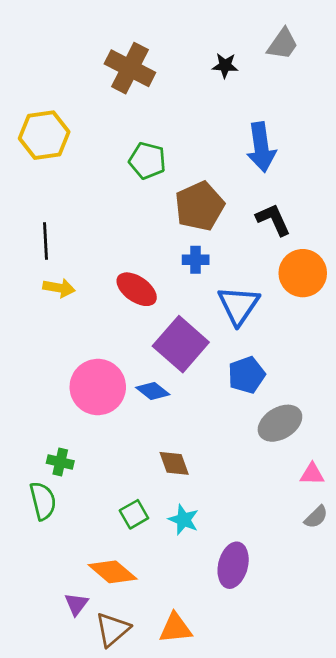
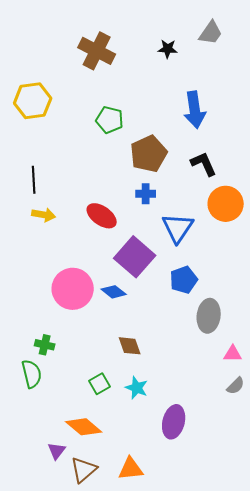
gray ellipse: (280, 423) -> (209, 316), turned -52

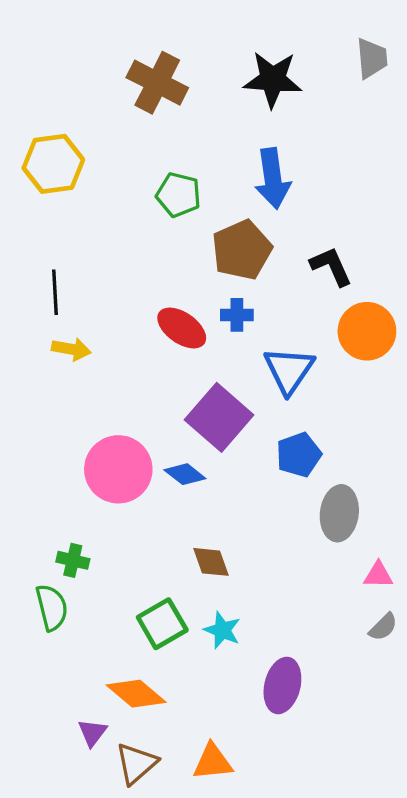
gray trapezoid: (211, 33) -> (372, 58), moved, turned -40
black star: (168, 49) -> (273, 79), size x1.8
blue arrow: (195, 110) -> (273, 179), moved
red ellipse: (102, 216) -> (182, 328), moved
green square: (100, 384) -> (162, 624), size x1.4

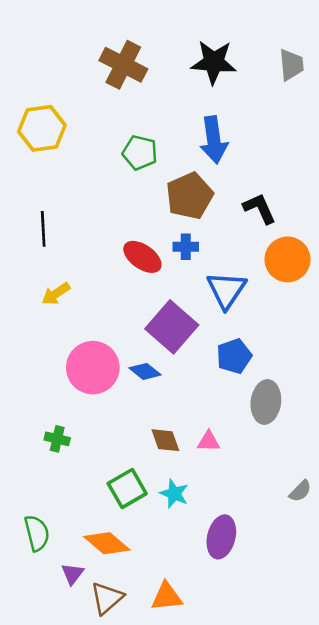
gray trapezoid: (372, 58) -> (291, 65), moved
yellow arrow: (71, 349) -> (56, 294), moved, turned 136
pink triangle: (378, 575) -> (209, 441), moved
green semicircle: (52, 607) -> (37, 533), moved

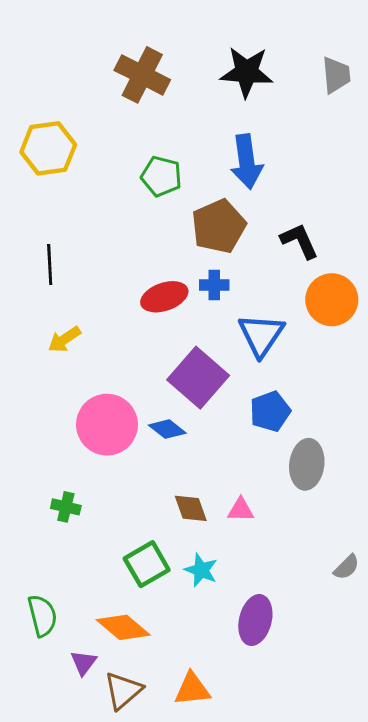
red ellipse: (142, 257) -> (164, 297), turned -54

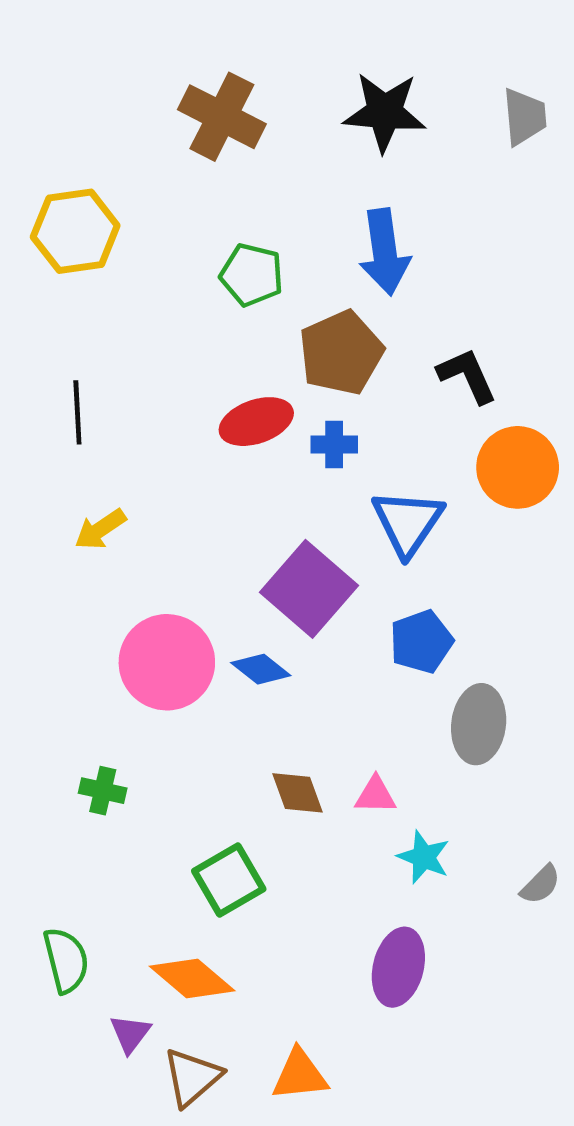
red ellipse: (164, 297) -> (256, 422), moved
cyan star: (201, 570) -> (424, 857), moved

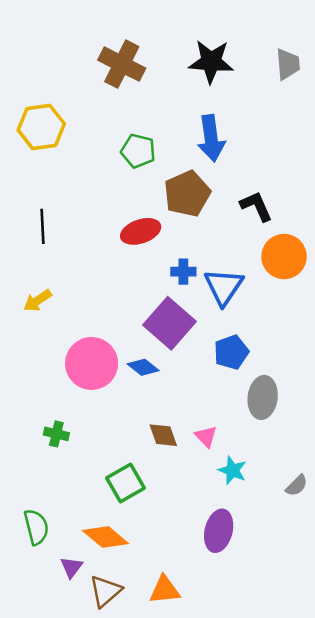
blue cross: (334, 444) -> (183, 272), moved
yellow arrow: (100, 529) -> (37, 301), moved
pink triangle: (375, 795) -> (206, 436), turned 45

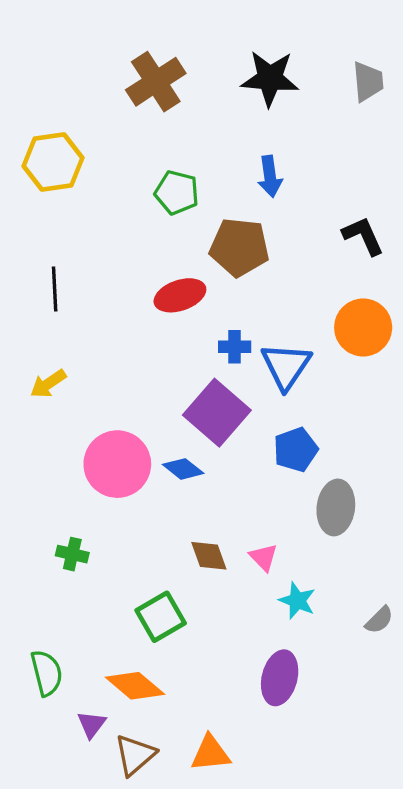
brown cross: (122, 64) -> (156, 82), turned 30
blue arrow: (211, 138) -> (270, 176), size x0.7
brown pentagon: (187, 194) -> (239, 247), turned 30
black L-shape: (256, 206) -> (363, 236), moved

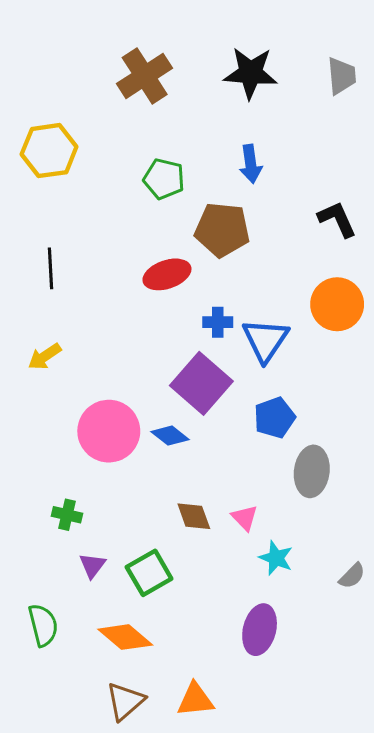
purple triangle: (92, 724) -> (92, 565), moved

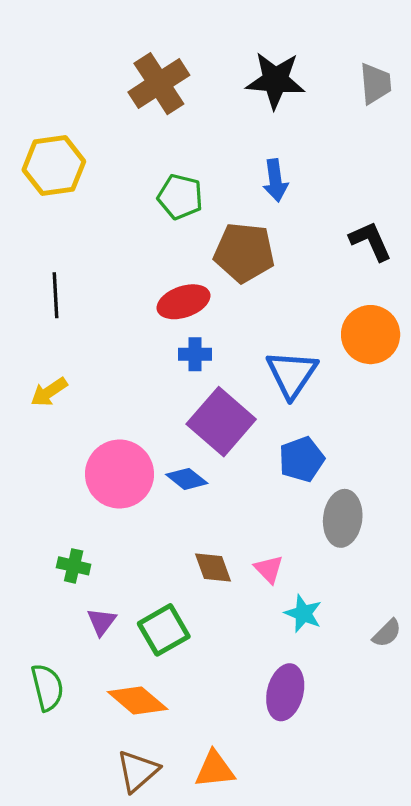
blue cross: (218, 322) -> (195, 354), moved

